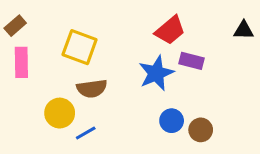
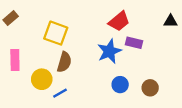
pink rectangle: (21, 62) -> (15, 60), moved
brown semicircle: (92, 88) -> (64, 62), turned -66
brown circle: (201, 130) -> (150, 88), moved

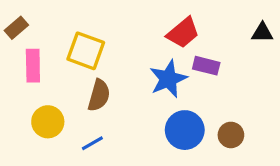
pink rectangle: (15, 60) -> (33, 66), moved
yellow circle: (42, 79) -> (48, 122), moved
blue circle: (120, 85) -> (185, 130), size x1.5

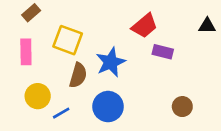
brown rectangle: (16, 28) -> (31, 13), moved
blue star: (168, 79) -> (111, 62), moved
blue circle: (185, 130) -> (108, 107), moved
blue line: (92, 143) -> (61, 113), moved

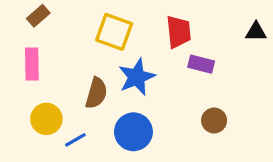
red trapezoid: (145, 26) -> (179, 32), turned -56
yellow square: (68, 40) -> (114, 32), moved
brown circle: (182, 107) -> (214, 120), moved

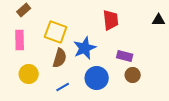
yellow square: (114, 32) -> (56, 32), moved
purple rectangle: (201, 64) -> (125, 56), moved
blue circle: (133, 132) -> (97, 78), moved
blue line: (75, 140) -> (63, 87), moved

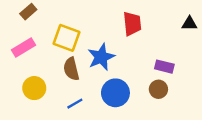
pink rectangle: (20, 40) -> (24, 47), turned 60
purple rectangle: (125, 56) -> (164, 67), moved
brown semicircle: (60, 58) -> (71, 69), turned 150

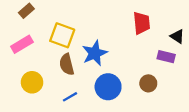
red trapezoid: (132, 24) -> (142, 23), moved
black triangle: (190, 24) -> (177, 36), moved, turned 32
purple rectangle: (164, 67) -> (166, 57), moved

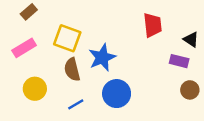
brown circle: (148, 83) -> (190, 90), moved

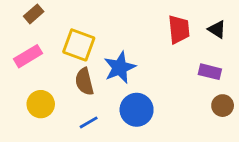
black triangle: (191, 39) -> (217, 29), moved

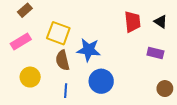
blue star: (120, 67) -> (89, 50), turned 30
brown circle: (223, 106) -> (165, 89), moved
blue line: (89, 122) -> (66, 91), turned -56

